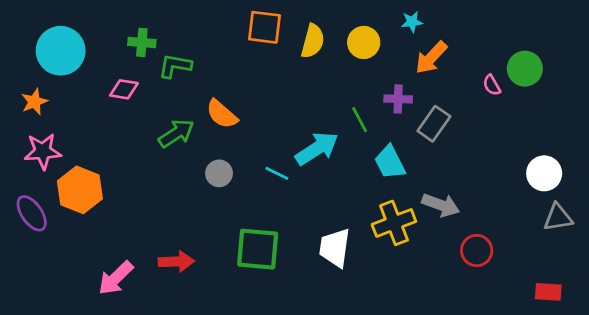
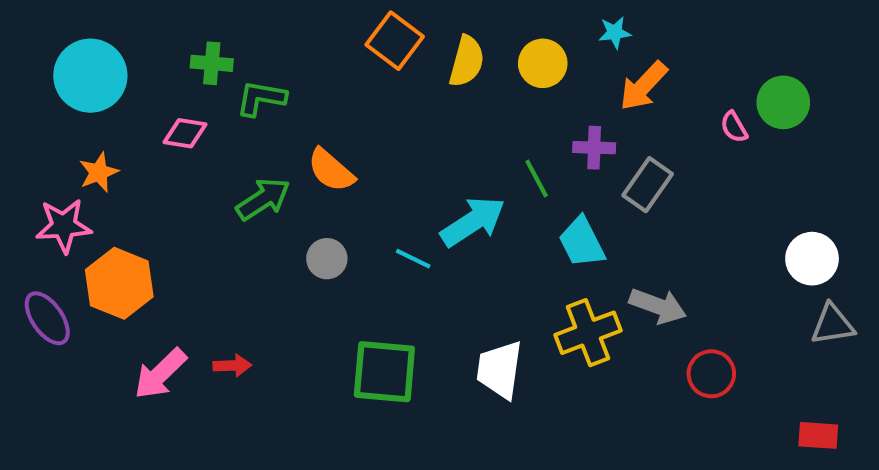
orange square: (264, 27) -> (395, 41), turned 30
orange star: (34, 102) -> (99, 172), moved
red arrow: (176, 262) -> (232, 366), moved, size x0.7
pink arrow: (116, 278) -> (160, 374), moved

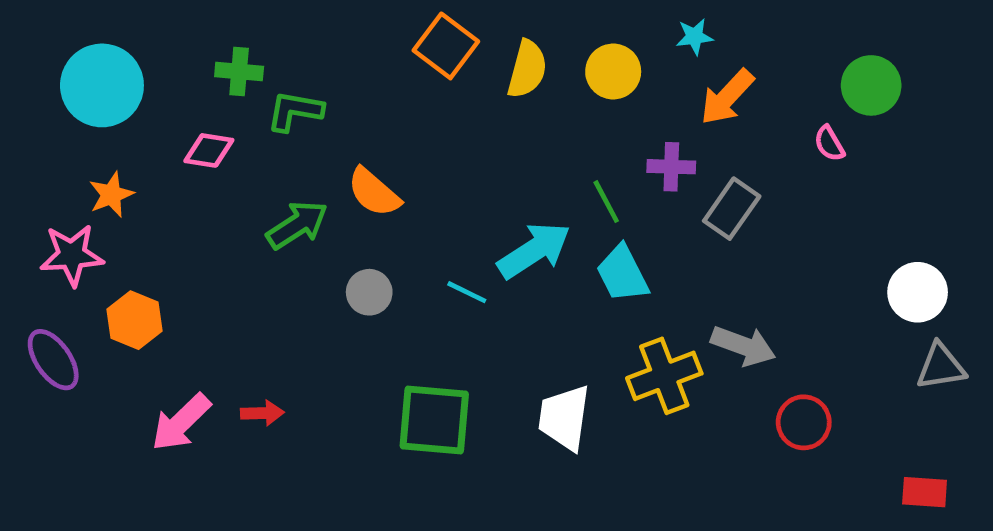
green circle: (783, 102) -> (871, 85), moved
cyan trapezoid: (582, 242) -> (622, 274), moved
orange hexagon: (119, 283) -> (135, 320), size x0.7

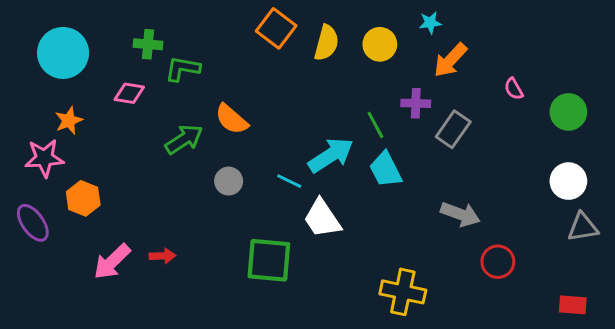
green circle: (871, 85) -> (568, 112), moved
yellow cross: (664, 376) -> (403, 292), moved, turned 33
white trapezoid: (564, 418) -> (322, 218), moved, turned -42

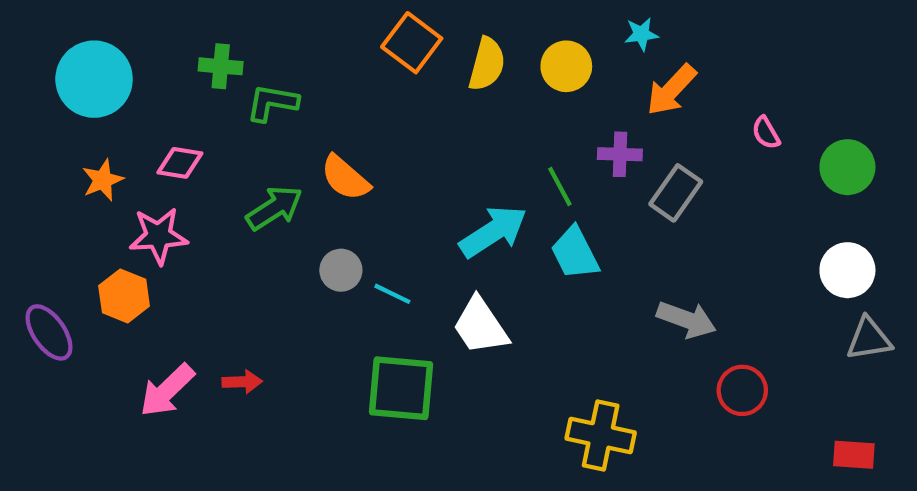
pink diamond: (129, 93) -> (180, 163), moved
pink star: (44, 158) -> (158, 236), moved
cyan line: (289, 181) -> (392, 294), moved

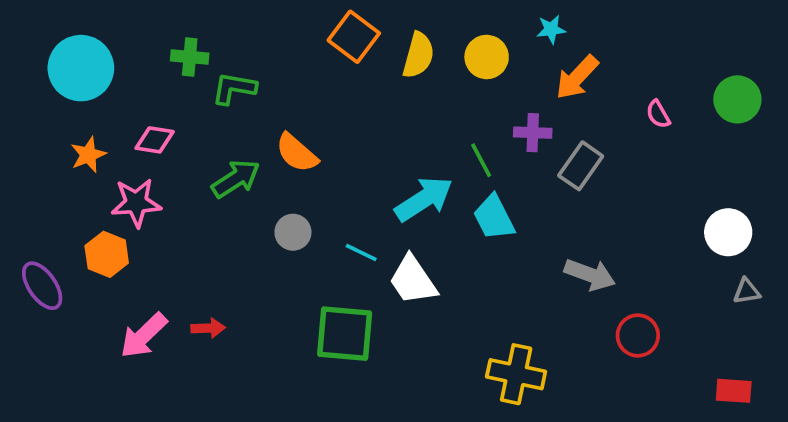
green circle: (847, 167) -> (737, 99), moved
cyan line: (392, 294) -> (361, 252), moved
gray triangle: (869, 339) -> (747, 291), size x0.7

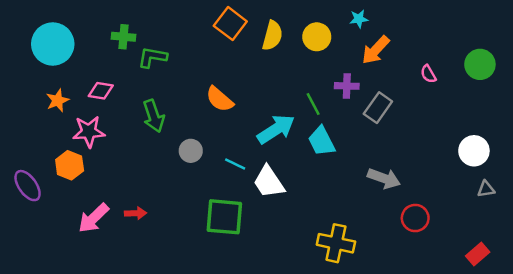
orange semicircle: (297, 153) -> (220, 99), moved
green arrow: (236, 179) -> (154, 116), turned 104
red rectangle: (734, 391) -> (478, 254), turned -45

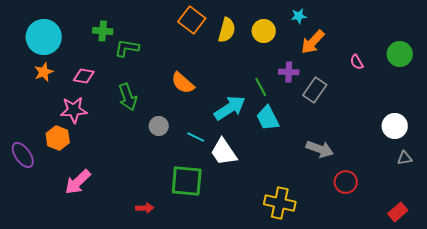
orange star: (58, 100) -> (44, 72), moved
red arrow: (136, 213) -> (145, 208), moved

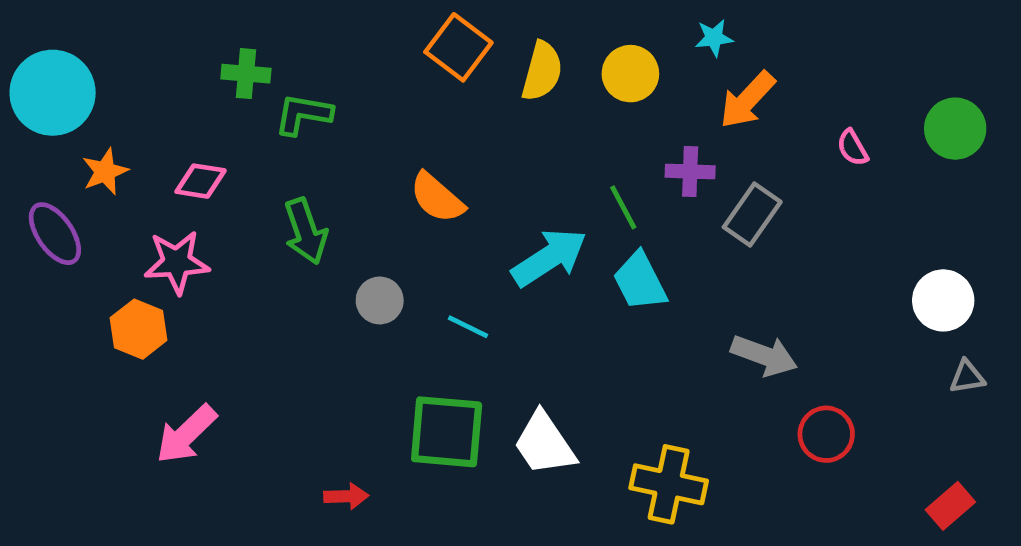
cyan circle: (44, 37) -> (53, 93), moved
white trapezoid: (224, 152) -> (544, 444), moved
purple ellipse: (23, 155) -> (55, 234), moved

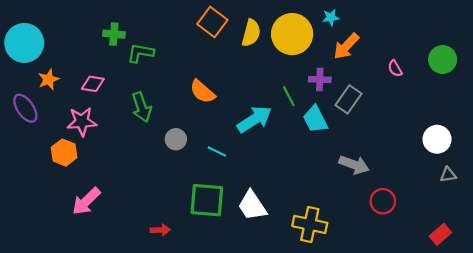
yellow circle: (630, 74) -> (292, 34), size x1.6
cyan trapezoid: (640, 281) -> (315, 119), moved

